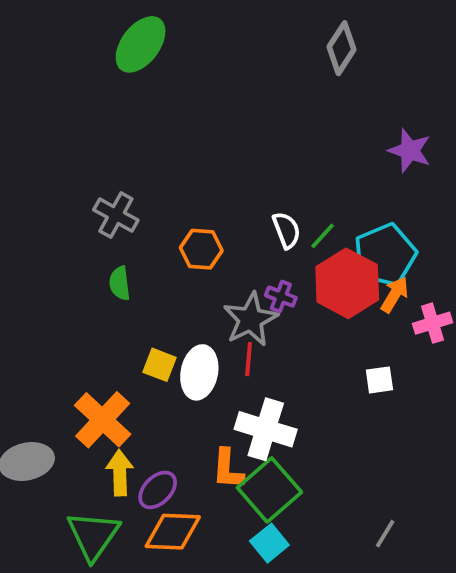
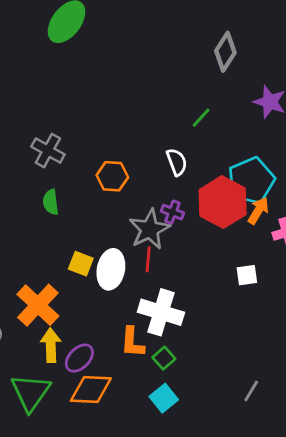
gray diamond: (342, 48) -> (225, 52), moved
green line: (323, 236) -> (201, 118), moved
green square: (269, 490) -> (164, 358), size x0.5

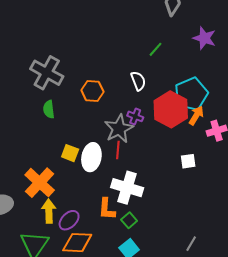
gray cross: (48, 151) -> (47, 73), size x1.4

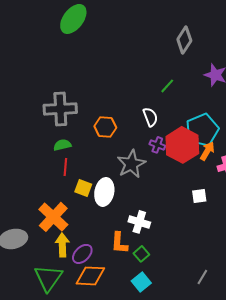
gray cross: (47, 73) -> (60, 109), turned -32
green semicircle: (49, 109) -> (62, 145), turned 84
purple cross: (135, 116) -> (157, 145), moved
red line: (118, 150) -> (65, 167), moved
white cross: (127, 188) -> (139, 222), size x0.7

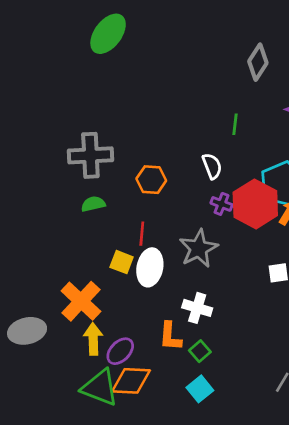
green line: (167, 86) -> (235, 124), turned -35
gray star: (131, 164) -> (199, 249), moved
red line: (65, 167) -> (142, 234), moved
green triangle: (48, 278) -> (100, 388), moved, turned -44

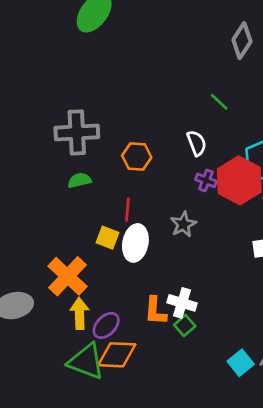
green line: (235, 124) -> (219, 102), turned -54
gray star: (199, 249) -> (183, 224), size x0.7
white cross: (197, 308) -> (182, 303), moved
cyan square: (200, 389) -> (241, 363), moved

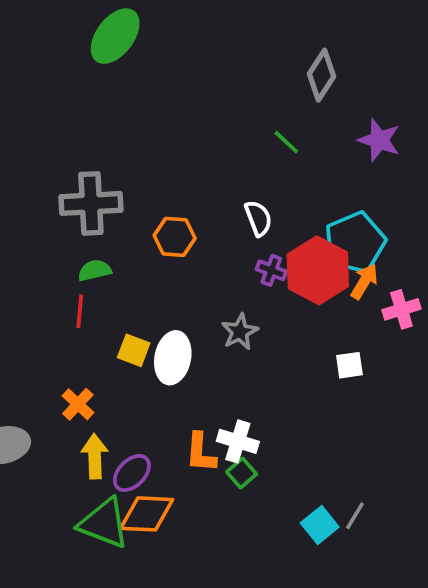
green line: (219, 102) -> (286, 142), moved
red line: (127, 210) -> (80, 311), moved
orange cross: (68, 276) -> (78, 404), size x0.6

